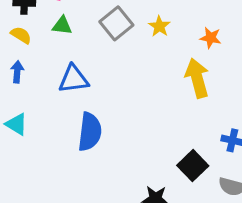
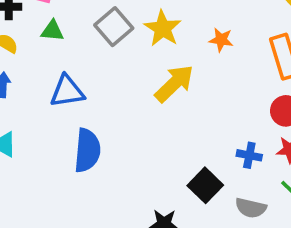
yellow star: (159, 26) -> (163, 28), size x1.5
yellow arrow: (197, 78) -> (174, 83), moved, turned 63

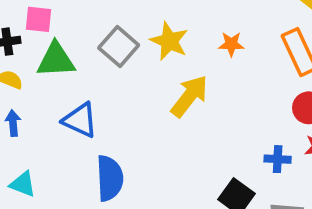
green triangle: (52, 31) -> (56, 60), size x1.6
blue triangle: (67, 91) -> (80, 120), turned 42

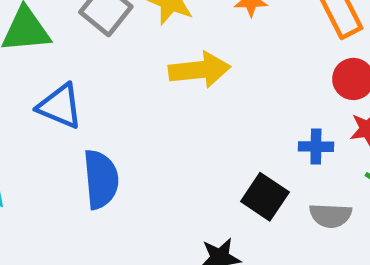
yellow arrow: (189, 96) -> (199, 70), turned 48

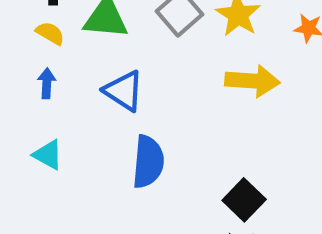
black square: (265, 197) -> (244, 200), moved

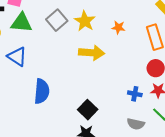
blue triangle: (124, 91) -> (17, 56), moved

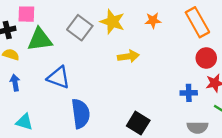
yellow arrow: (92, 53) -> (128, 56), size x0.7
blue triangle: (17, 56) -> (58, 77), moved

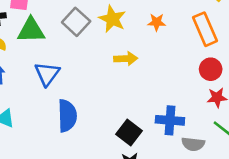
blue triangle: (58, 77) -> (47, 74), turned 40
blue cross: (189, 93) -> (170, 120), moved, size x1.5

